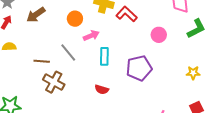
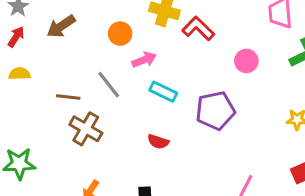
cyan rectangle: (104, 56) -> (163, 92), turned -66

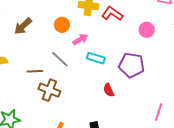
purple pentagon: (215, 111) -> (132, 65), turned 30
red semicircle: (158, 142) -> (109, 90), moved, turned 56

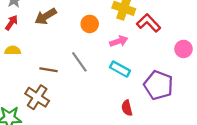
pink arrow: (80, 39) -> (119, 41), moved
brown cross: (49, 90) -> (37, 97), moved

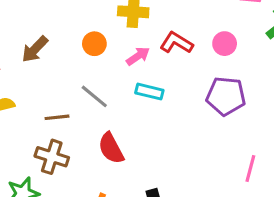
red L-shape: (149, 23) -> (176, 43), moved
purple pentagon: (158, 85) -> (226, 96), moved
red semicircle: (127, 108) -> (111, 148), moved, size x1.5

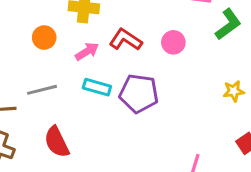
gray line: (94, 96) -> (42, 90), turned -56
purple pentagon: (226, 96) -> (139, 93), moved

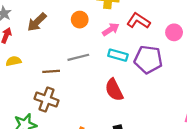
pink circle: (173, 42) -> (174, 32), moved
red semicircle: (57, 142) -> (114, 90), moved

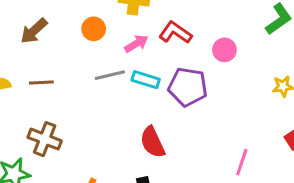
gray line: (78, 57) -> (110, 75), moved
brown line: (51, 71) -> (41, 83), moved
red semicircle: (114, 90) -> (152, 142), moved

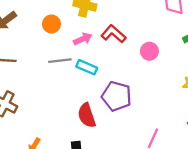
purple pentagon: (188, 87) -> (117, 96), moved

